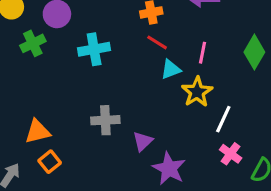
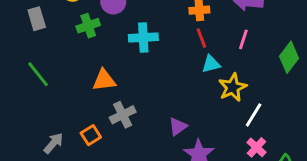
red line: (157, 42) -> (201, 38), turned 30
pink line: (202, 53) -> (243, 39), moved
gray cross: (105, 120) -> (123, 115), moved, turned -30
orange triangle: (38, 132) -> (104, 80), moved

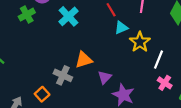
cyan cross: (143, 38) -> (68, 16), turned -30
orange triangle: (104, 80) -> (84, 60), moved
gray cross: (123, 115) -> (63, 75), turned -30

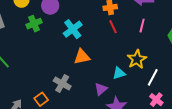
cyan triangle: (121, 28) -> (119, 73), moved
orange triangle: (84, 60) -> (82, 57), moved

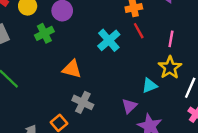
pink line: (142, 26) -> (171, 39), moved
cyan cross: (73, 29) -> (109, 40), moved
orange triangle: (82, 57) -> (72, 69), moved, turned 30

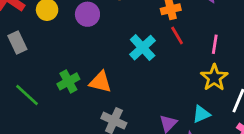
green cross: (44, 33) -> (68, 81), moved
cyan triangle: (150, 86) -> (201, 114), moved

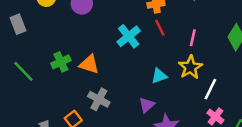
cyan triangle: (201, 114) -> (159, 76), moved

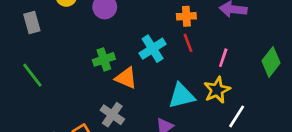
green cross: (61, 62) -> (104, 59), moved
orange triangle: (89, 64) -> (126, 78), moved
cyan triangle: (159, 76) -> (182, 96), size x1.5

